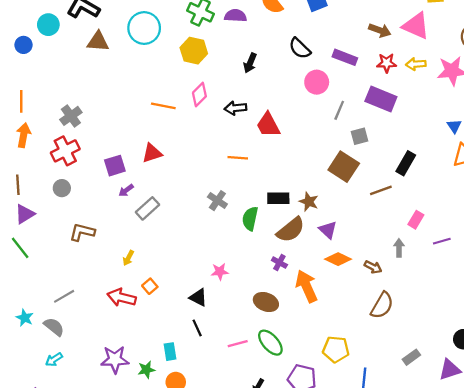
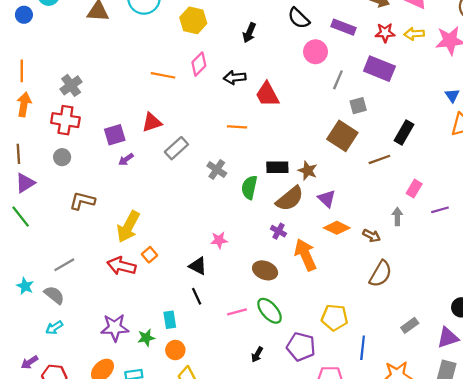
red cross: (65, 151) -> (65, 120), turned 36
gray rectangle: (148, 208) -> (176, 148), moved
yellow arrow: (128, 258) -> (128, 227), size x2.0

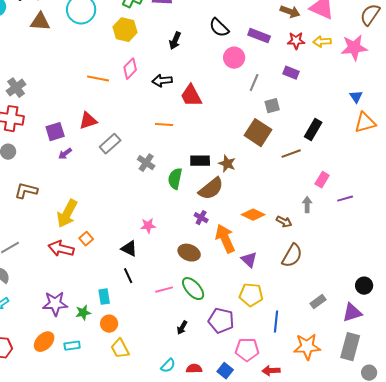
purple rectangle: (379, 69) -> (291, 73), size x0.6
purple triangle: (327, 199) -> (249, 260), moved

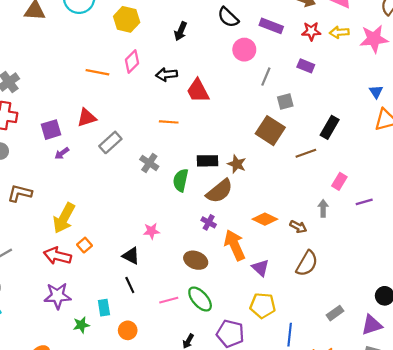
purple star: (55, 304) -> (57, 296), moved
orange circle: (109, 324) -> (128, 330), moved

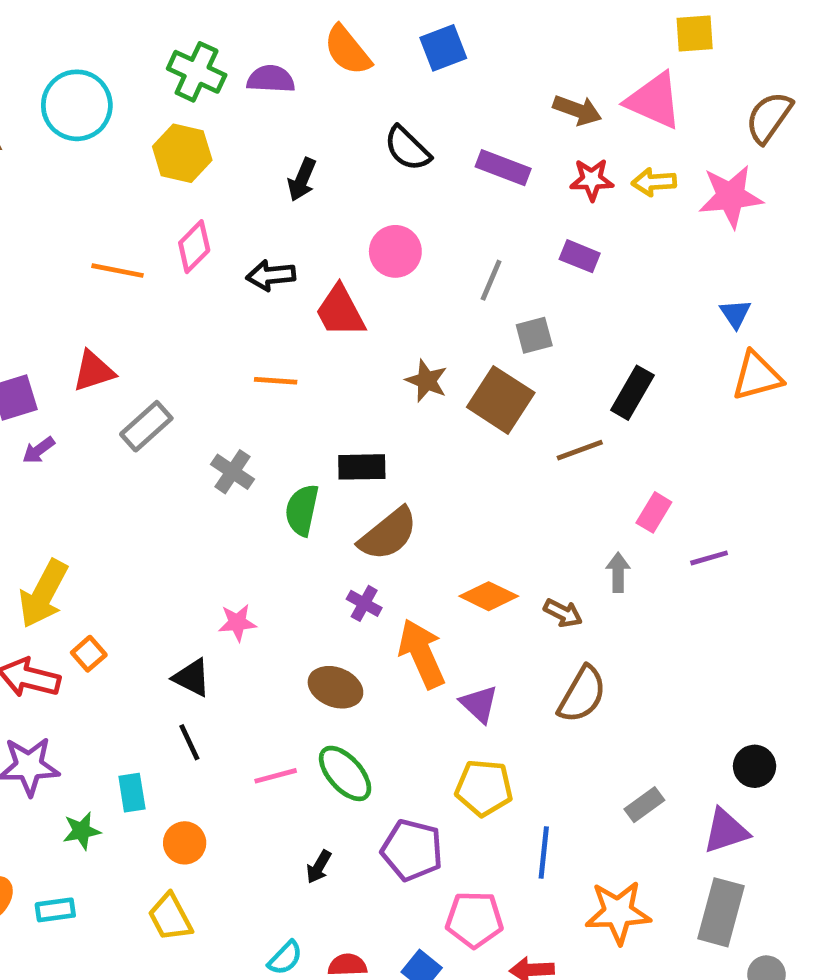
pink circle: (244, 50) -> (395, 251), moved
brown star: (237, 164) -> (426, 381), moved

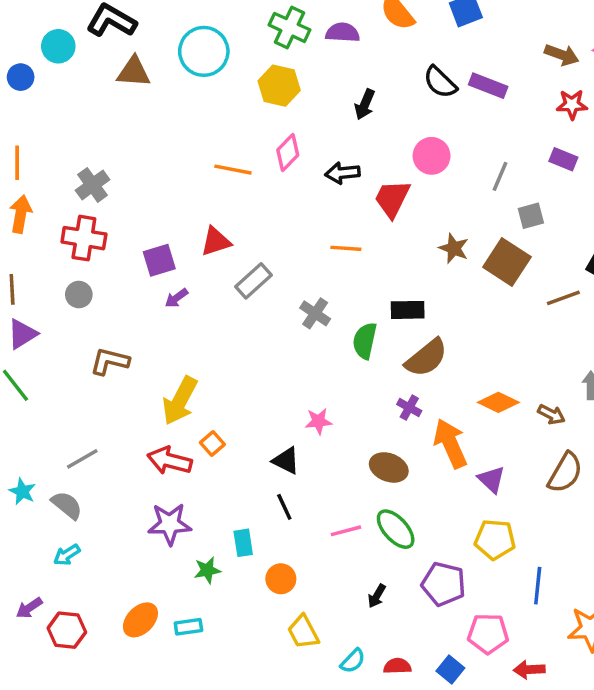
purple rectangle: (503, 168) -> (488, 86), moved
red trapezoid: (340, 311) -> (392, 199), turned 54
yellow trapezoid: (170, 917) -> (303, 632), moved

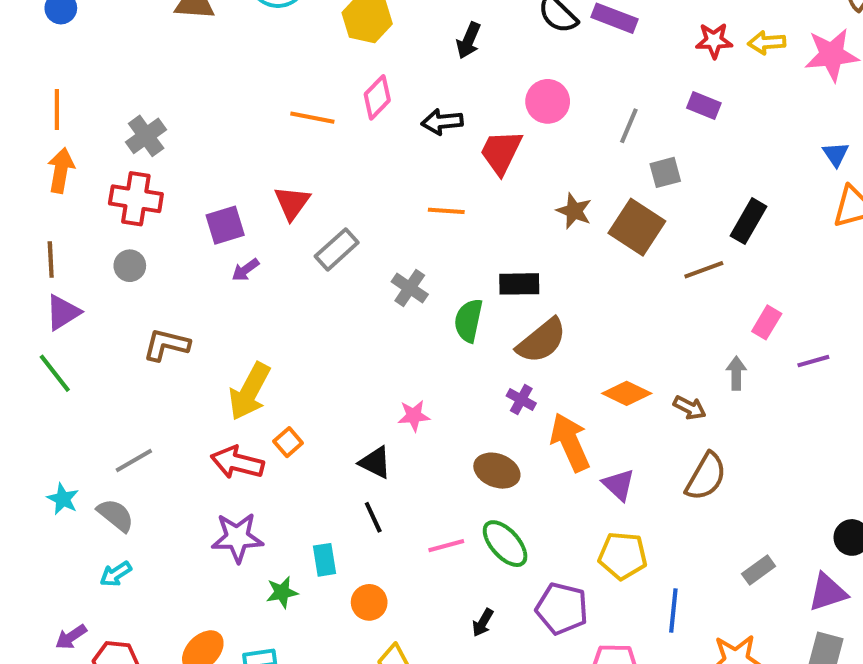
red triangle: (216, 241) -> (292, 203), turned -36

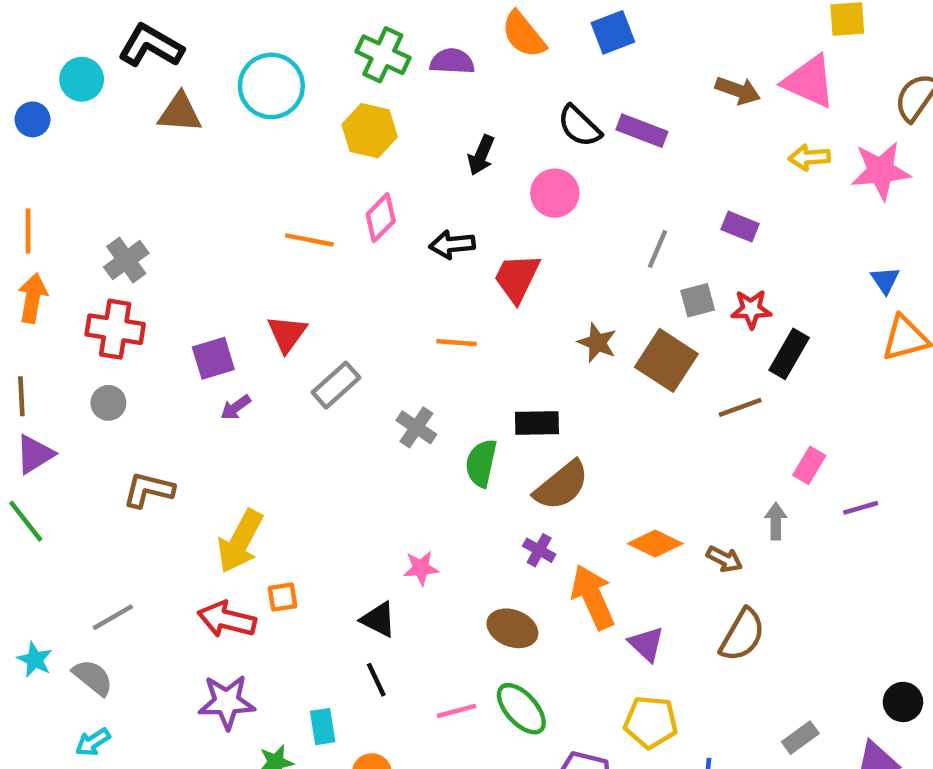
red star: (714, 41) -> (751, 309), moved
pink circle: (548, 101) -> (555, 193), moved
orange square: (288, 442) -> (282, 597), turned 32

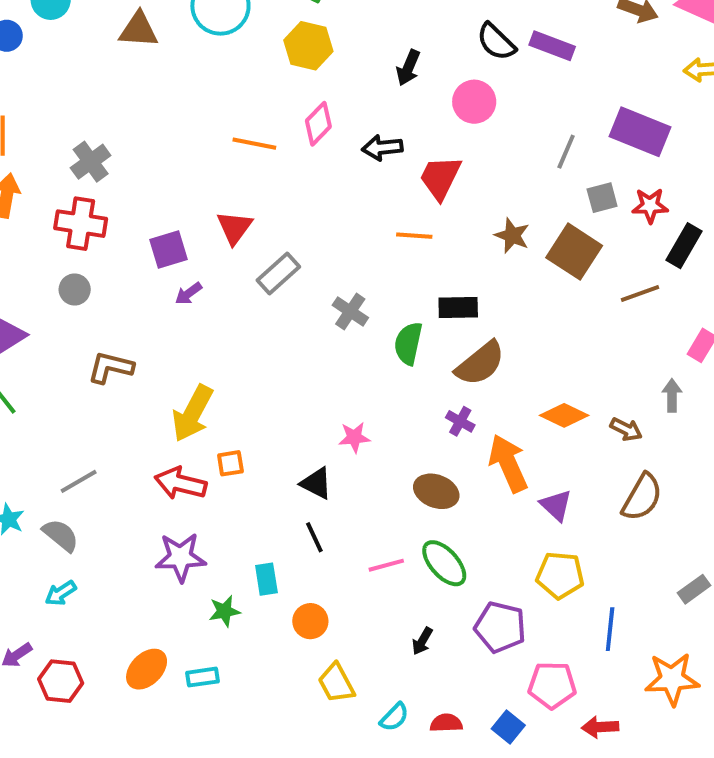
purple rectangle: (740, 227) -> (640, 132), size x1.8
orange line: (457, 343) -> (414, 236), moved

